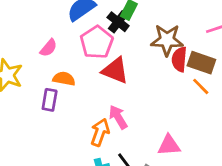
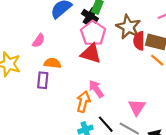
brown star: (167, 40) -> (128, 27), turned 30
pink pentagon: (97, 42) -> (93, 33), moved
pink triangle: (169, 145) -> (137, 107), turned -48

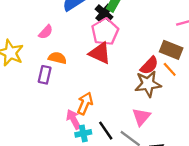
brown star: (128, 27) -> (148, 84), moved, turned 30
red semicircle: (139, 41) -> (149, 66), moved, turned -144
pink arrow: (96, 89) -> (74, 119), moved

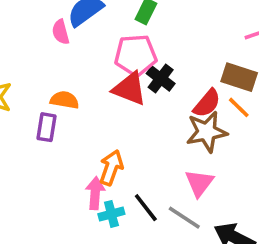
black cross: (104, 13) -> (161, 79), moved
pink semicircle: (46, 32) -> (61, 32), moved, turned 126
pink pentagon: (105, 32) -> (136, 55), turned 30
pink arrow: (74, 119) -> (95, 193), turned 36

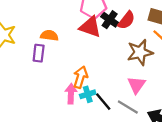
red semicircle: (207, 103) -> (126, 20), moved
cyan cross: (111, 214) -> (88, 94), moved

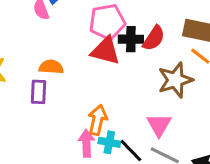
black cross: (110, 20) -> (131, 39), turned -30
pink triangle: (136, 85) -> (159, 125), moved
cyan cross: (88, 94) -> (109, 142), turned 32

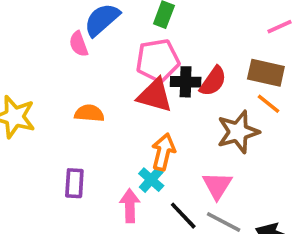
purple rectangle: (38, 92) -> (74, 183), moved
orange arrow: (98, 120) -> (163, 152), moved
cyan cross: (109, 142) -> (151, 180), moved, turned 30

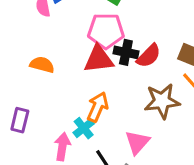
red triangle: (155, 95) -> (99, 59), turned -32

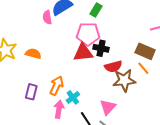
red semicircle: (149, 56) -> (113, 66), moved, turned 30
orange semicircle: (42, 65) -> (33, 54), moved
orange arrow: (98, 107) -> (57, 86), moved

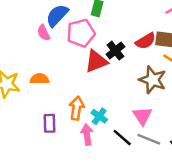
pink pentagon: (88, 34) -> (81, 33), moved
black cross: (101, 48) -> (115, 51), turned -35
red semicircle: (113, 66) -> (146, 41), moved
brown star: (124, 80) -> (153, 80), turned -30

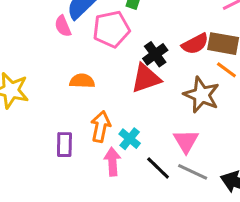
red triangle: (96, 61) -> (146, 78), moved
orange semicircle: (39, 79) -> (82, 81), moved

